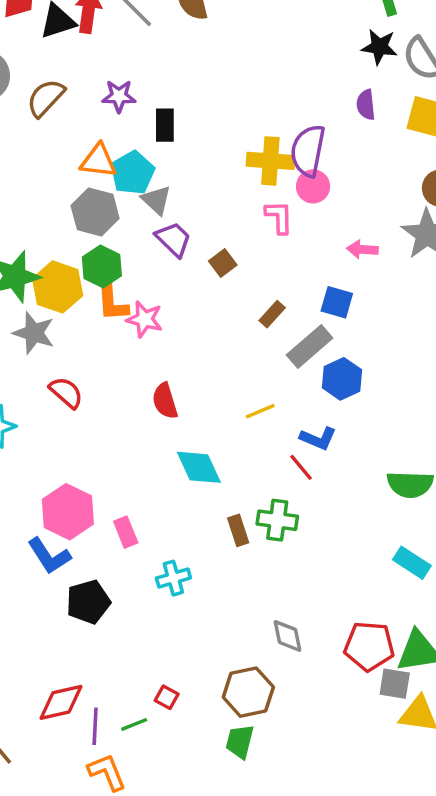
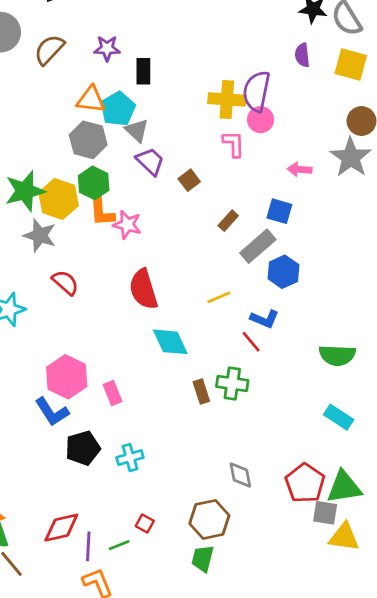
red semicircle: (165, 401) -> (143, 289), size x1.4
cyan cross: (173, 578) -> (130, 458), moved
red pentagon: (369, 646) -> (305, 483), turned 30

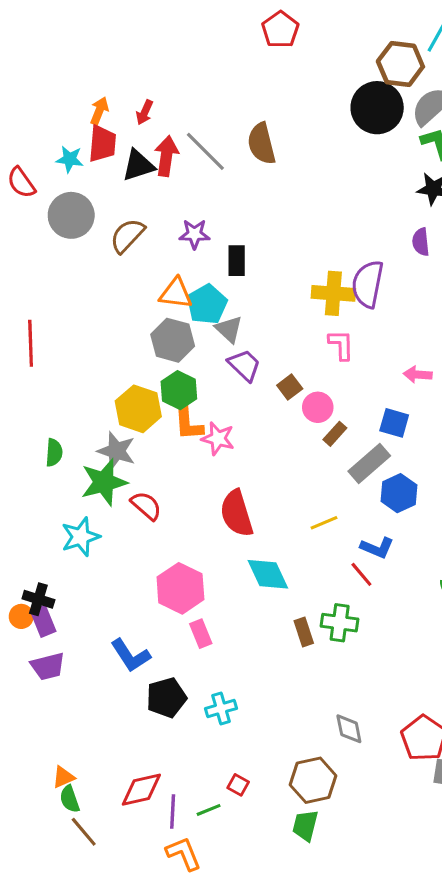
pink circle: (261, 120) -> (318, 407), moved
green star: (25, 191) -> (104, 482), moved
pink hexagon: (67, 377) -> (180, 588), moved

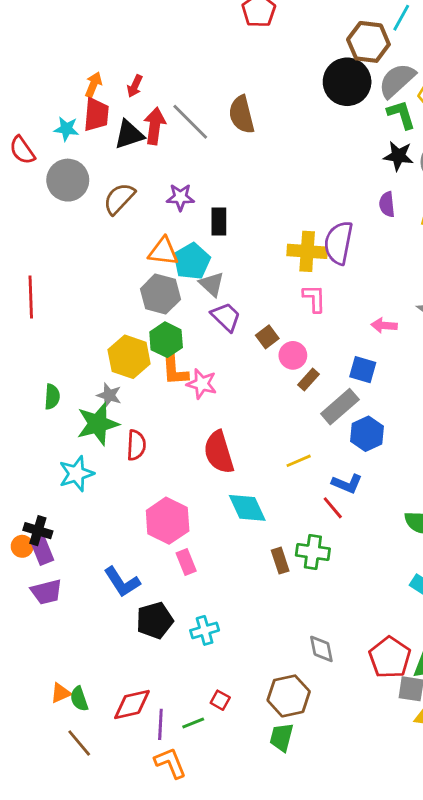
gray star: (116, 451) -> (109, 395), size x0.7
red semicircle: (146, 506) -> (136, 445), turned 52
green semicircle: (70, 799) -> (79, 699), moved

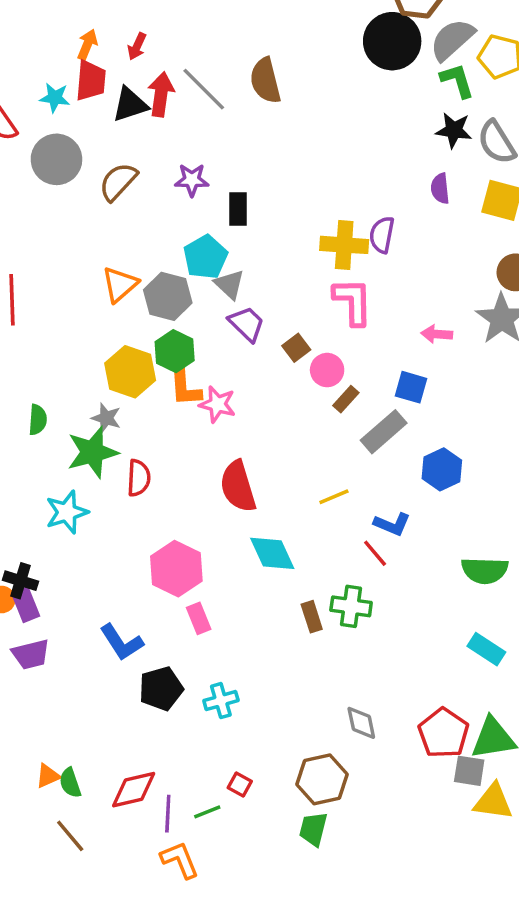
purple semicircle: (339, 243) -> (382, 235), size x0.7
orange triangle: (163, 251) -> (120, 284), moved, turned -48
pink L-shape: (314, 298) -> (353, 302), size x1.4
blue hexagon: (367, 434) -> (442, 469), moved

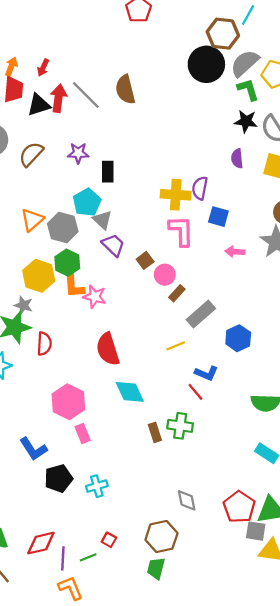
blue square: (411, 387) -> (218, 217), moved
yellow line: (334, 497) -> (176, 346), moved

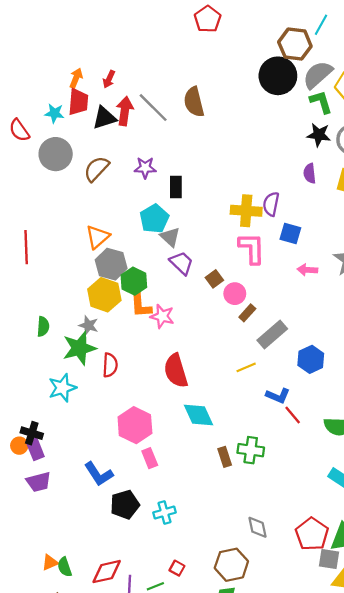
gray hexagon: (63, 228) -> (111, 264), moved
red line: (195, 392) -> (293, 415), moved

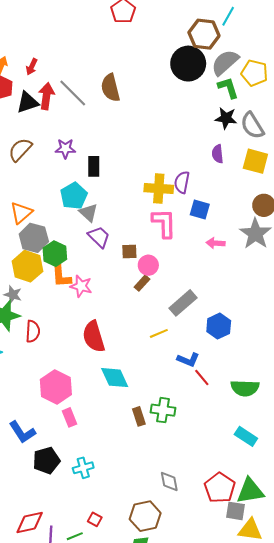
brown square: (214, 279) -> (129, 252), turned 35
brown rectangle: (247, 313) -> (142, 283), moved

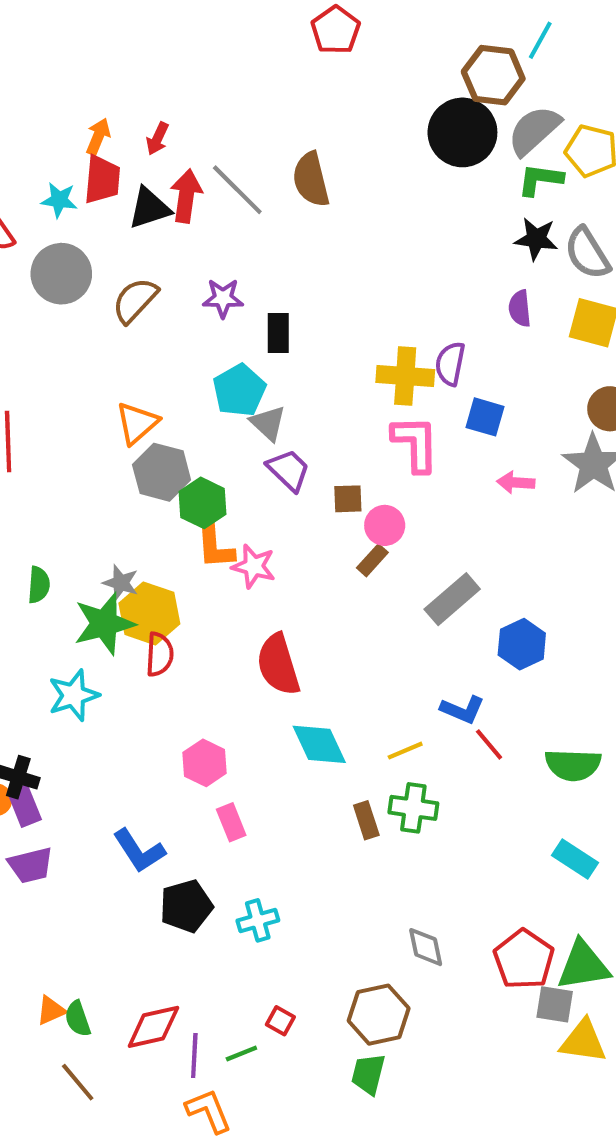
green L-shape: (228, 88) -> (540, 180), turned -65
yellow hexagon: (28, 266) -> (149, 613), moved
yellow line: (159, 333) -> (405, 751), moved
pink hexagon: (56, 387) -> (205, 763), size x0.7

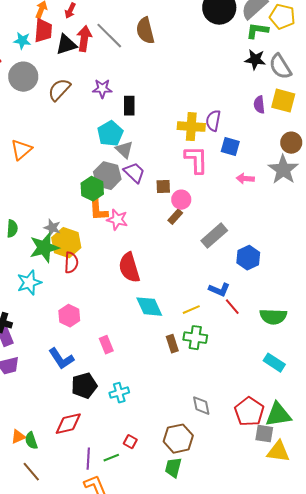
purple semicircle: (520, 308) -> (259, 105), moved
orange triangle: (137, 423) -> (21, 150), moved
gray hexagon: (162, 472) -> (107, 176), moved
pink hexagon: (205, 763) -> (69, 316), moved
red diamond: (153, 1027) -> (68, 424), moved

